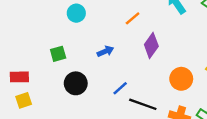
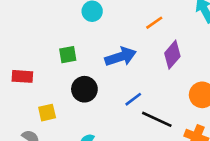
blue arrow: (105, 51) -> (121, 57), size x1.6
yellow square: (24, 100) -> (47, 113), moved

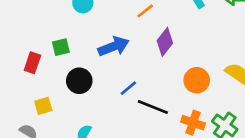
red rectangle: (22, 76) -> (32, 63), moved, turned -72

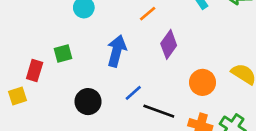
blue arrow: (114, 46) -> (117, 51), turned -52
black circle: (79, 81) -> (88, 102), moved
yellow square: (43, 106) -> (18, 96), moved

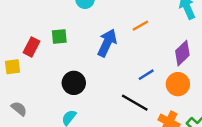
orange line: (148, 14) -> (140, 26), moved
purple diamond: (169, 44) -> (182, 53), moved
blue line: (133, 93) -> (146, 75), moved

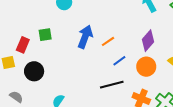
orange line: (140, 26) -> (108, 41), moved
black circle: (74, 83) -> (34, 71), moved
black line: (135, 103) -> (112, 85), turned -40

